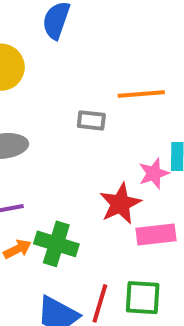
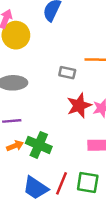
red star: (120, 204) -> (79, 105), moved

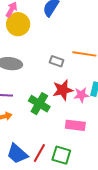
green cross: (39, 145) -> (39, 104), moved

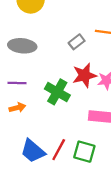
gray rectangle: (57, 61) -> (77, 42), turned -56

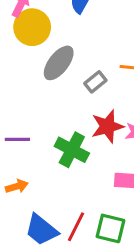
gray ellipse: (22, 46) -> (59, 63), moved, turned -56
orange arrow: (17, 108) -> (17, 186), moved

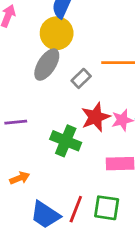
yellow circle: (32, 27) -> (57, 33), moved
purple line: (17, 139) -> (16, 122), moved

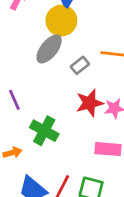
purple line: (16, 122) -> (14, 100), turned 66
green cross: (66, 141) -> (44, 131), moved

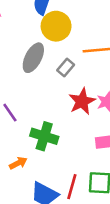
yellow circle: (61, 21) -> (56, 26), moved

